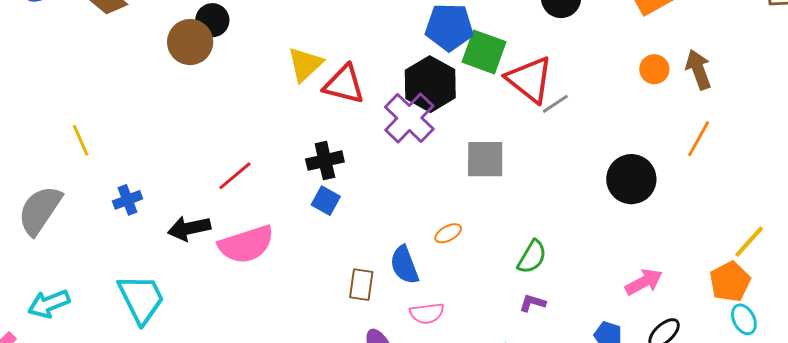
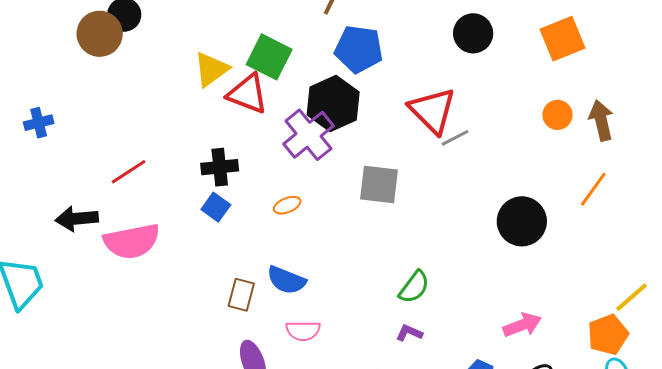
green square: (484, 52) -> (269, 57), moved
blue cross: (127, 200) -> (39, 123), moved
orange ellipse: (448, 233) -> (287, 205), moved
blue semicircle: (404, 265) -> (286, 280), turned -54

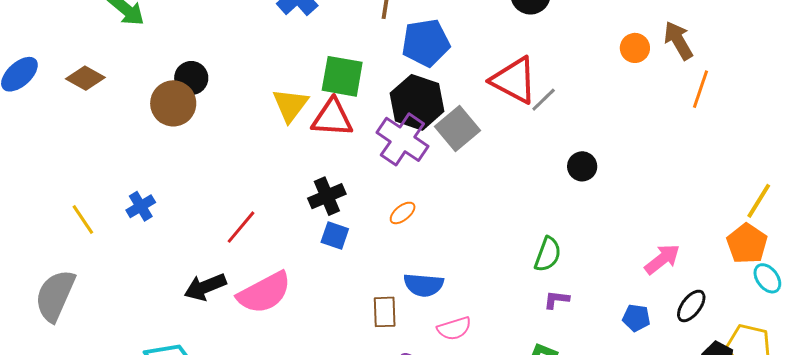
gray square: (379, 185) -> (458, 128), moved, turned -30
orange line: (593, 189) -> (701, 89), moved
black circle: (522, 221) -> (582, 166), moved, size x0.6

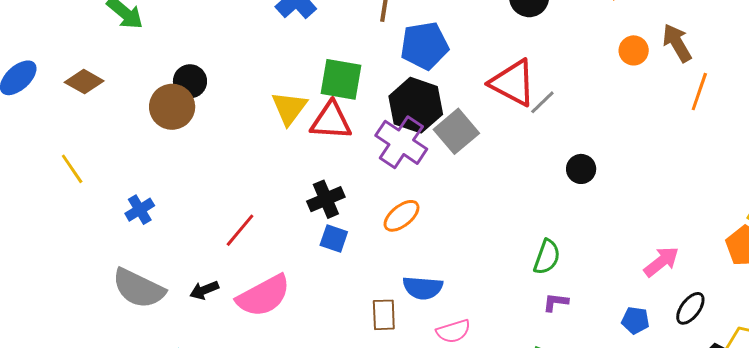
orange ellipse: (403, 213) -> (402, 216), size x1.4
yellow line: (83, 219) -> (72, 169), moved
black arrow: (205, 287) -> (204, 290), size x0.7
gray semicircle: (55, 296) -> (139, 288), moved, turned -88

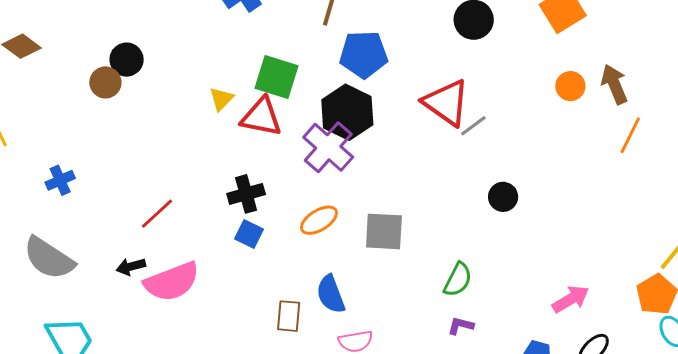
brown circle: (172, 107) -> (105, 82), size x0.7
yellow triangle: (289, 108) -> (221, 99), size x0.7
gray square: (456, 131) -> (384, 231), moved, turned 36
blue semicircle: (423, 288) -> (331, 294), turned 57
black arrow: (204, 290) -> (131, 267), moved

